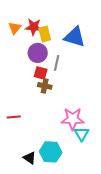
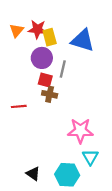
red line: (14, 117) -> (19, 106), moved
cyan triangle: (82, 134) -> (90, 157), moved
cyan hexagon: (51, 152) -> (67, 175), moved

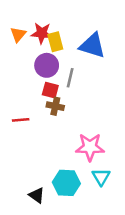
cyan hexagon: (67, 175) -> (66, 183), moved

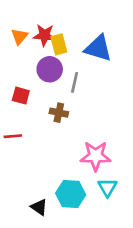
red square: (50, 90) -> (21, 96), moved
red line: (21, 120) -> (13, 136), moved

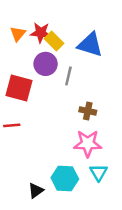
yellow rectangle: (59, 44) -> (54, 41), turned -30
red square: (21, 96) -> (19, 88), size x1.6
brown cross: (59, 113) -> (88, 111), moved
black triangle: (39, 207) -> (36, 191), turned 49

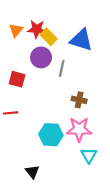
red square: (19, 88) -> (17, 79), size x0.7
cyan hexagon: (65, 178) -> (51, 135), moved
black triangle: (36, 191) -> (32, 172), turned -32

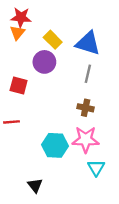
red star: (37, 29) -> (21, 17), moved
gray line: (62, 68) -> (88, 74), moved

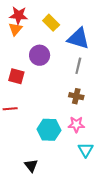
yellow rectangle: (53, 40) -> (51, 23), moved
pink star: (86, 140) -> (76, 125), size x0.7

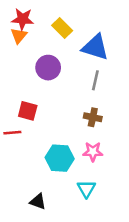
red square: (16, 76) -> (28, 111), moved
cyan triangle: (86, 150) -> (86, 189), moved
black triangle: (31, 165) -> (38, 201), turned -32

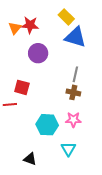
red star: (23, 19) -> (30, 25), moved
yellow rectangle: (62, 28) -> (66, 17), moved
gray line: (95, 80) -> (75, 74), moved

